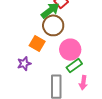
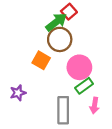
purple star: (24, 64) -> (18, 93), moved

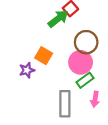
brown circle: (60, 39) -> (86, 42), moved
purple star: (18, 93) -> (27, 70), moved

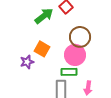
green arrow: (58, 19) -> (44, 16), moved
green rectangle: (85, 80) -> (69, 72), moved, turned 35

